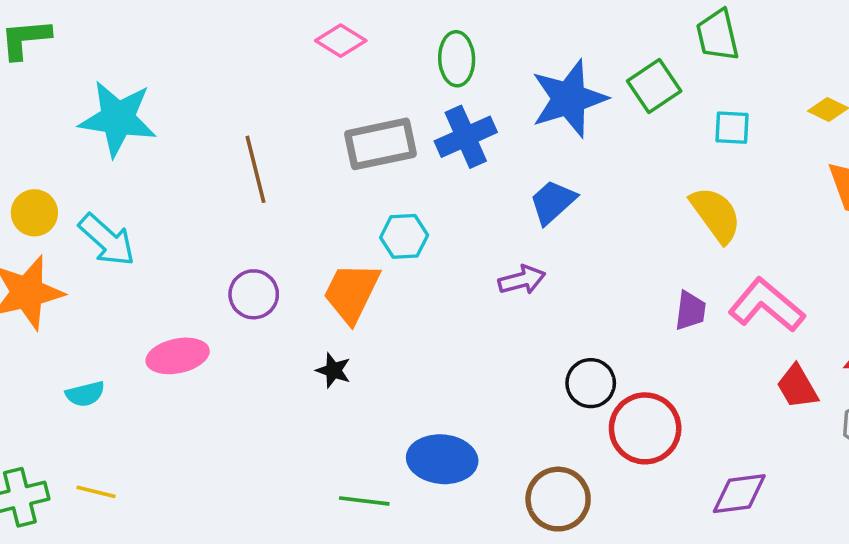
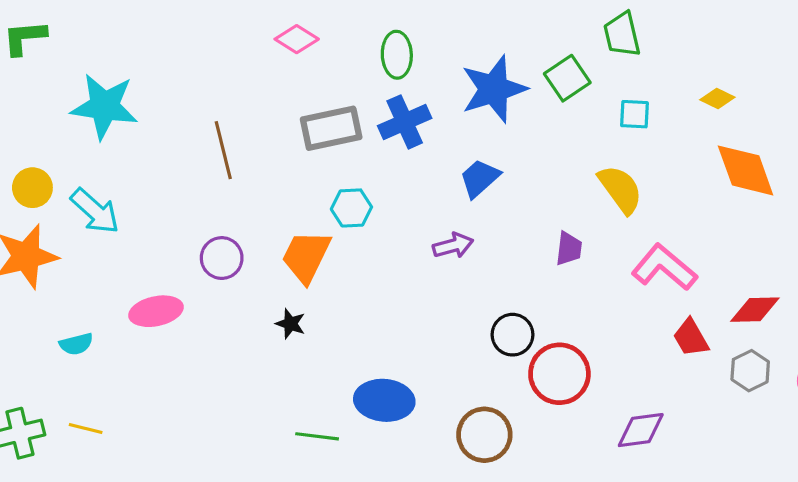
purple trapezoid: (690, 311) -> (569, 249), moved

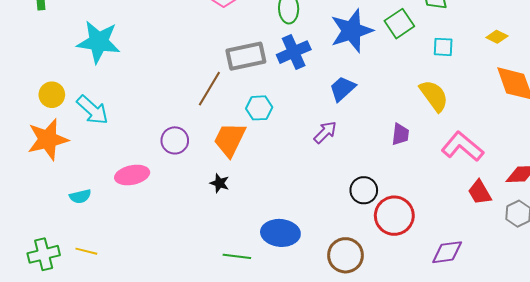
brown line: (223, 150) -> (209, 89), moved, turned 45
purple arrow: (453, 246) -> (325, 132), turned -30

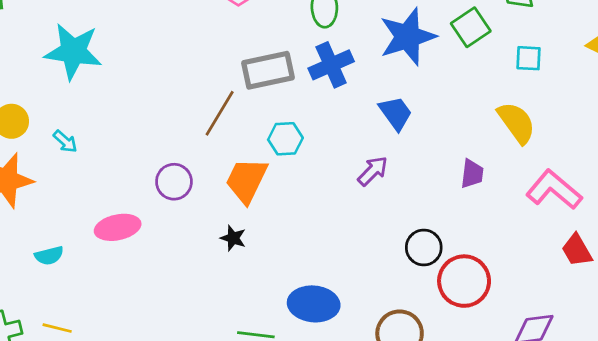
blue trapezoid: (342, 89) -> (396, 113), turned 96
cyan arrow: (92, 110) -> (65, 141), size x0.6

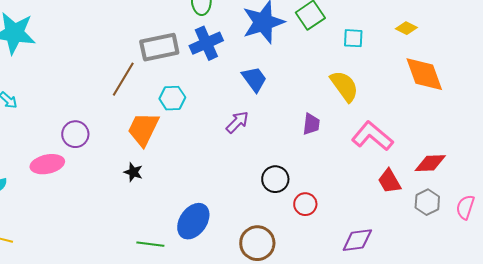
purple circle: (174, 182) -> (75, 134), moved
red circle: (464, 281) -> (305, 204), size x0.6
blue ellipse: (314, 304) -> (193, 221), turned -60

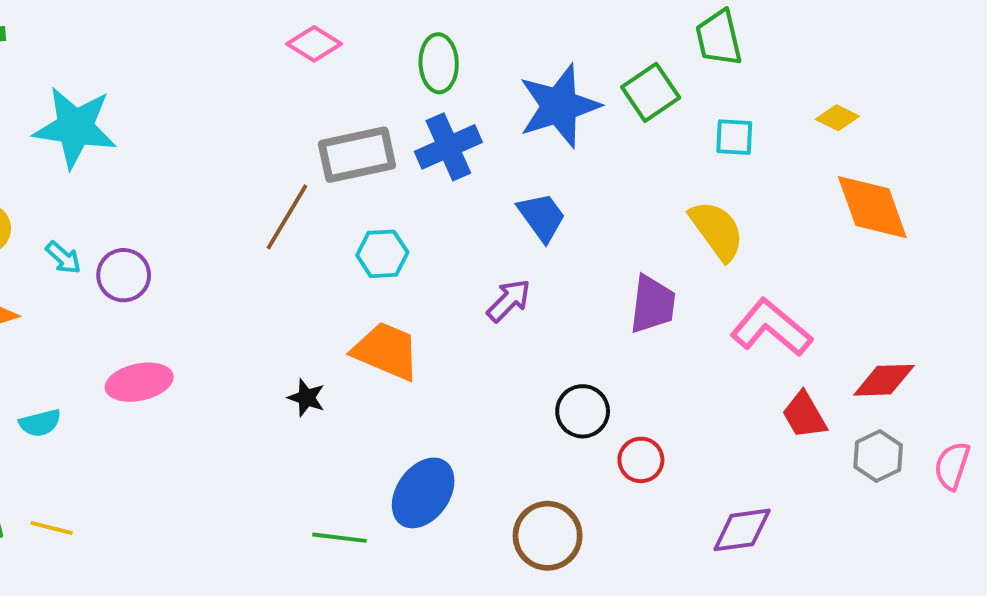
purple trapezoid: (311, 124) -> (653, 304), size x1.4
orange trapezoid: (143, 129) -> (386, 351), moved, turned 87
purple circle: (75, 134) -> (124, 275), moved

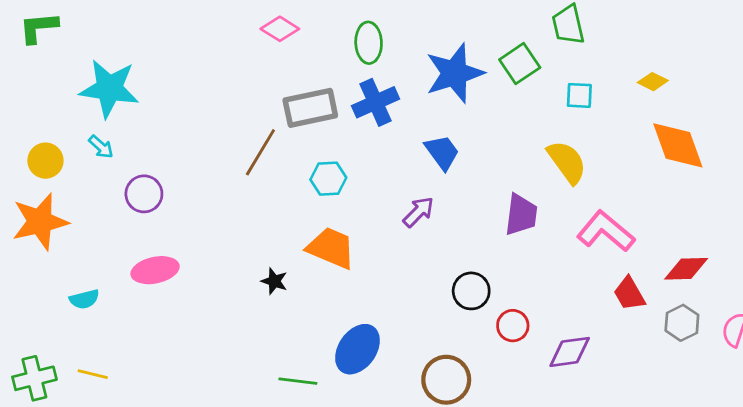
cyan arrow: (63, 258) -> (101, 147), moved
purple diamond: (742, 530) -> (570, 352), moved

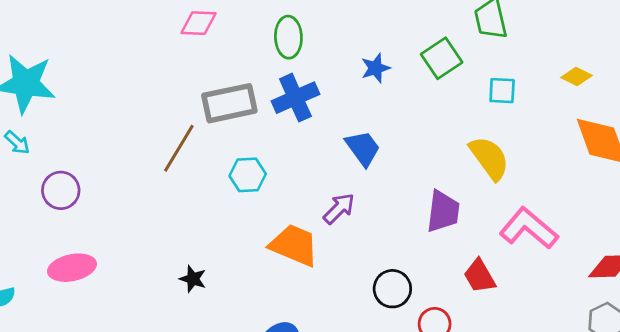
pink diamond: (280, 29) -> (198, 23), turned -30
blue star: (455, 73) -> (376, 68), size x0.5
orange trapezoid: (331, 248) -> (294, 245), moved
red trapezoid: (629, 294) -> (480, 276), moved

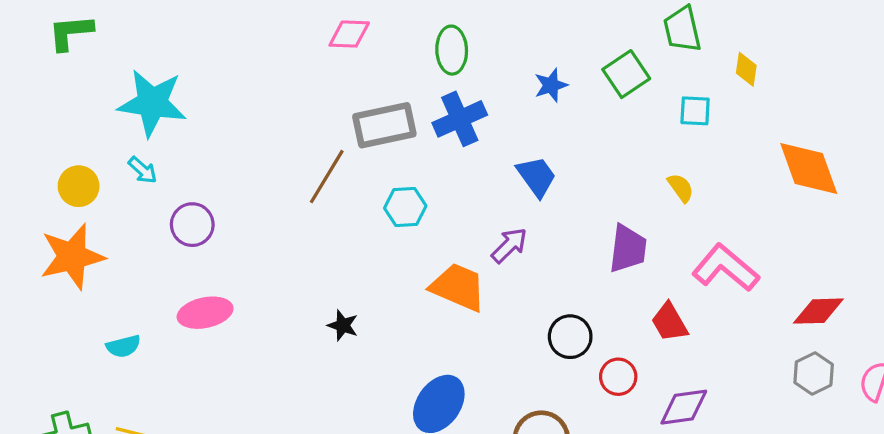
yellow diamond: (577, 77) -> (746, 69), moved, turned 72
yellow semicircle: (489, 158) -> (681, 188), size x0.6

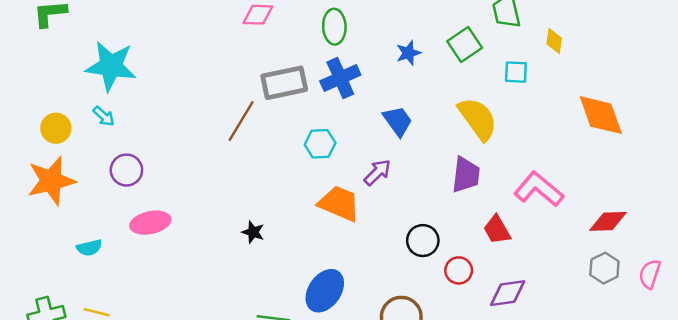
yellow semicircle: (681, 188) -> (478, 119), moved, size x2.0
cyan hexagon: (405, 207) -> (320, 144), moved
purple circle: (192, 225) -> (126, 170), moved

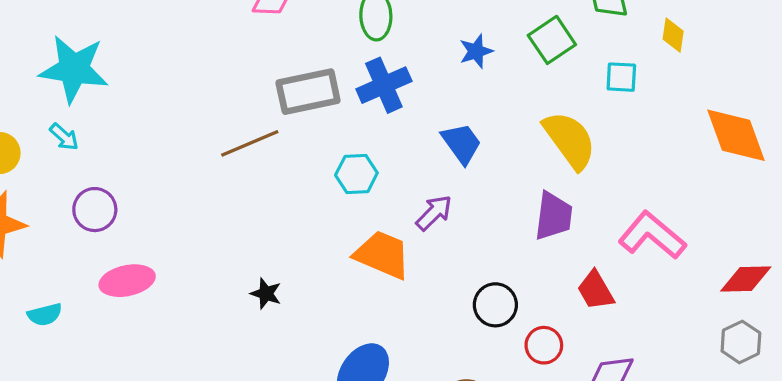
brown line: (241, 121) -> (250, 143), turned 36

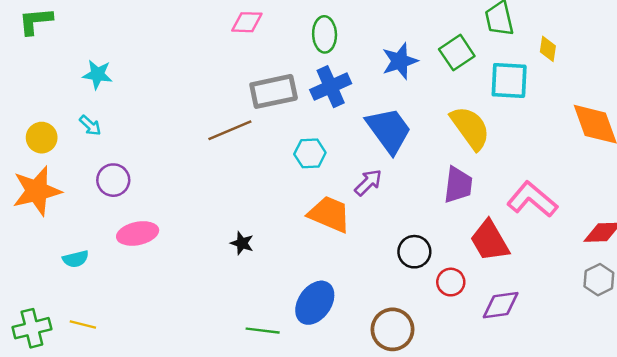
blue star: (476, 51) -> (400, 61), size x1.4
cyan star: (74, 69) -> (97, 74), size x0.6
cyan square: (621, 77) -> (509, 81), size x1.6
blue trapezoid: (461, 143) -> (389, 130), size x1.5
red trapezoid: (596, 290) -> (490, 241), size x1.4

